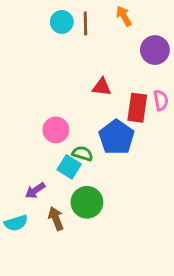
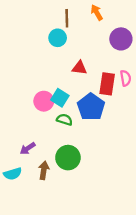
cyan circle: (62, 22) -> (58, 38), moved
cyan square: (69, 167) -> (60, 98), moved
brown arrow: (56, 219) -> (44, 170), turned 30

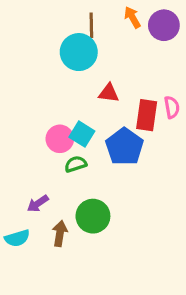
cyan circle: (58, 38) -> (79, 52), size x1.5
purple circle: (121, 39) -> (164, 25), moved
green semicircle: (64, 120) -> (76, 164), moved, turned -35

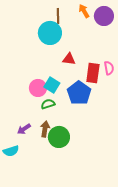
brown arrow: (60, 233) -> (45, 129), moved

